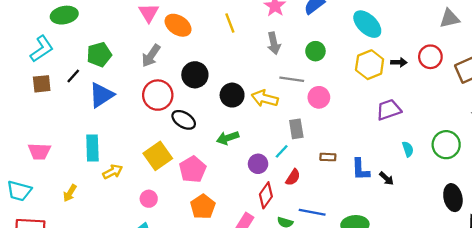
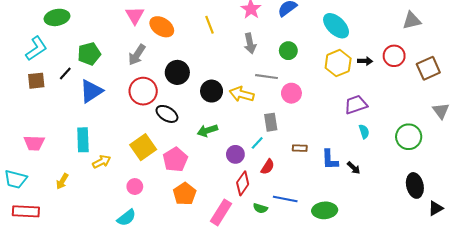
cyan semicircle: (408, 149) -> (364, 132), moved

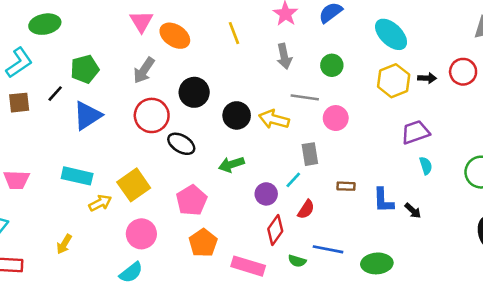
cyan rectangle: (83, 140) -> (77, 176), turned -75
yellow square: (143, 147) -> (134, 185), moved
yellow arrow: (62, 181) -> (64, 244), moved
pink circle: (135, 187) -> (141, 234), size x1.5
pink rectangle: (221, 212) -> (248, 266), turned 75

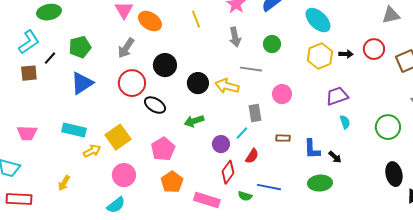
black line: (55, 94) -> (50, 58), moved
pink circle: (336, 118) -> (282, 94), moved
green ellipse: (377, 263) -> (320, 183), moved

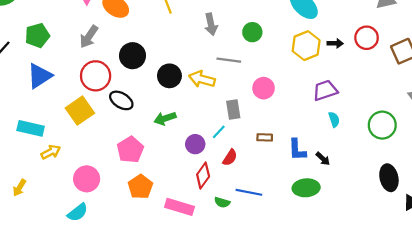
yellow square: (118, 137) -> (80, 111), moved

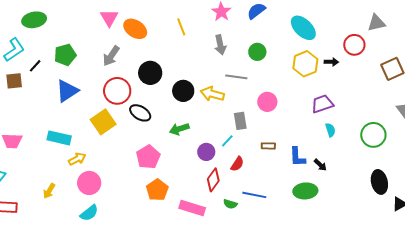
red circle: (367, 38) -> (354, 45), moved
pink circle: (87, 179) -> (89, 183), moved
cyan semicircle: (78, 212) -> (89, 213), moved

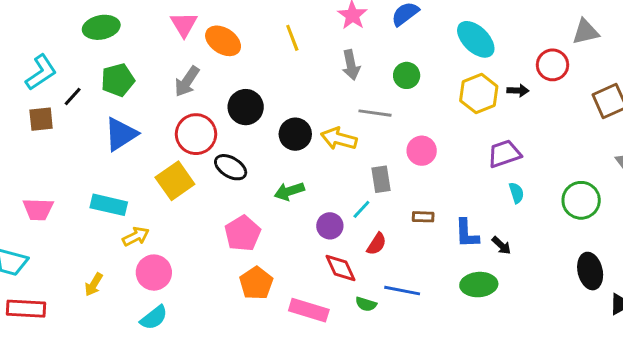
green ellipse: (34, 20) -> (101, 27), moved
red diamond: (213, 180) -> (340, 268), turned -60

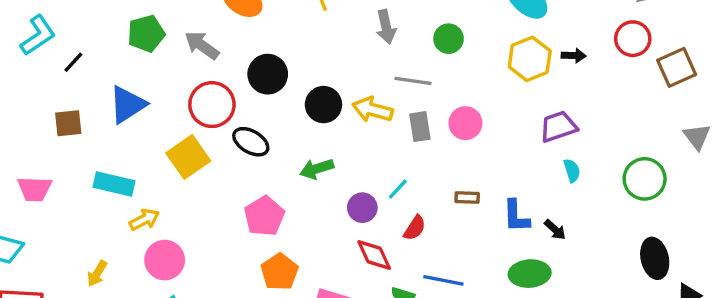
red circle: (553, 65) -> (633, 39), moved
green pentagon: (118, 80) -> (146, 34), moved
gray arrow: (187, 81) -> (202, 45), turned 92
brown square: (41, 119) -> (68, 123), moved
gray rectangle: (381, 179) -> (420, 127), moved

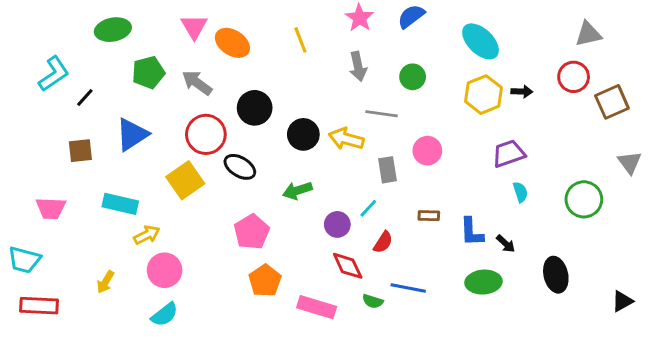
gray rectangle: (420, 127) -> (388, 170), moved
black ellipse: (655, 258) -> (556, 275), moved

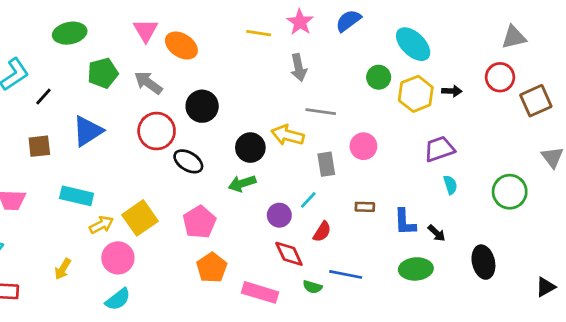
yellow line: (300, 40) -> (259, 33), moved, turned -60
green circle: (413, 77) -> (379, 77), moved
black circle: (303, 134) -> (250, 148), moved
yellow square: (185, 180) -> (140, 218), moved

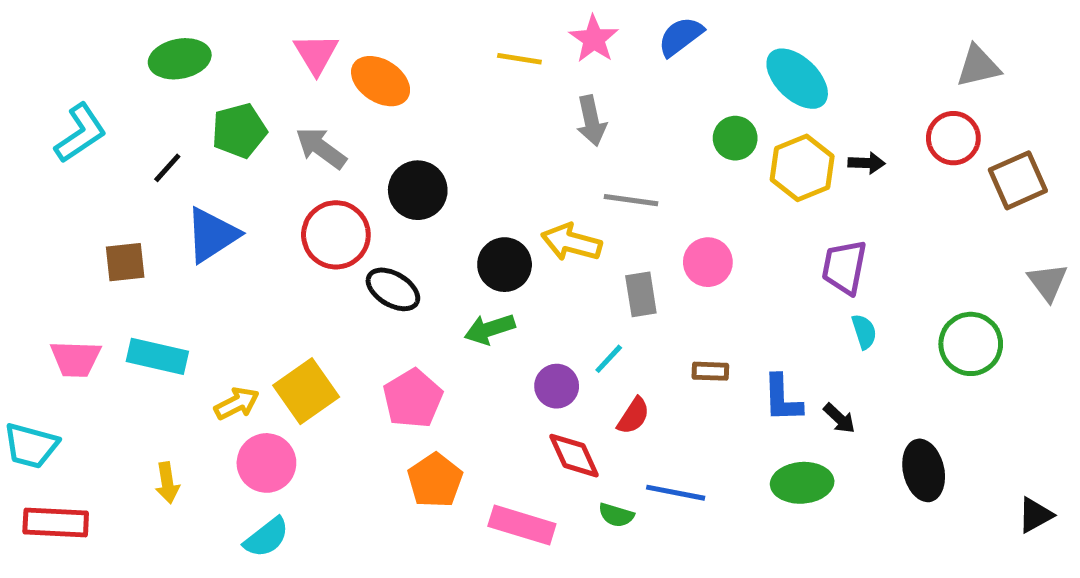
black line: (43, 97) -> (167, 168), moved
purple trapezoid: (439, 149) -> (844, 267), turned -60
cyan rectangle: (77, 196) -> (157, 356), moved
yellow arrow: (63, 269) -> (167, 483), turned -40

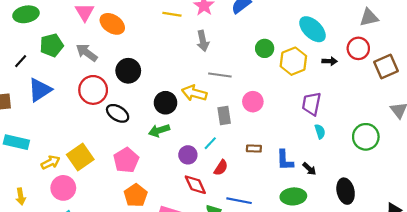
cyan ellipse: (797, 79) -> (313, 29), moved
black arrow: (867, 163) -> (330, 61), moved

